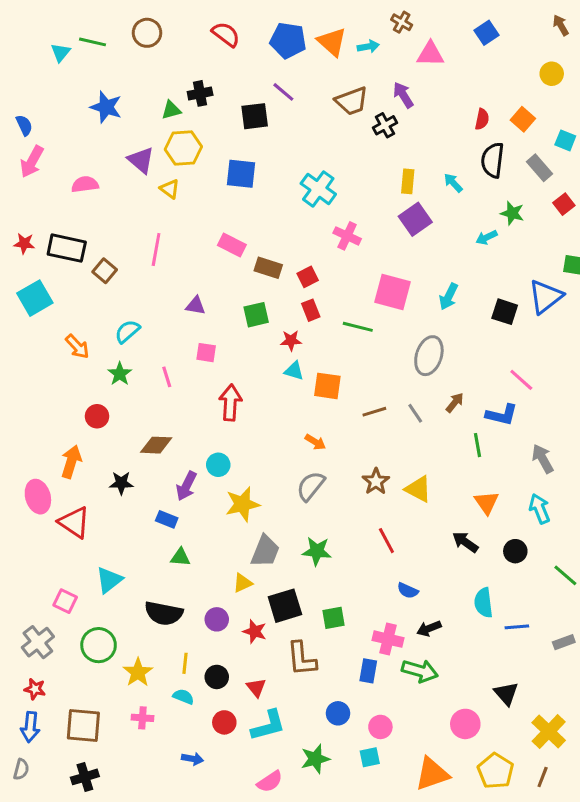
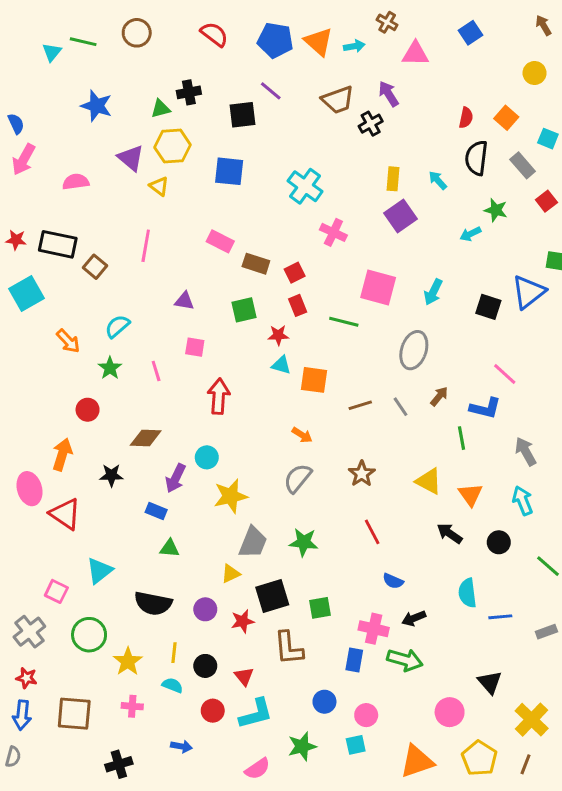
yellow triangle: (418, 489) -> (429, 481), moved
red star: (255, 631) -> (243, 621), turned -30
black cross: (85, 777) -> (119, 764), moved

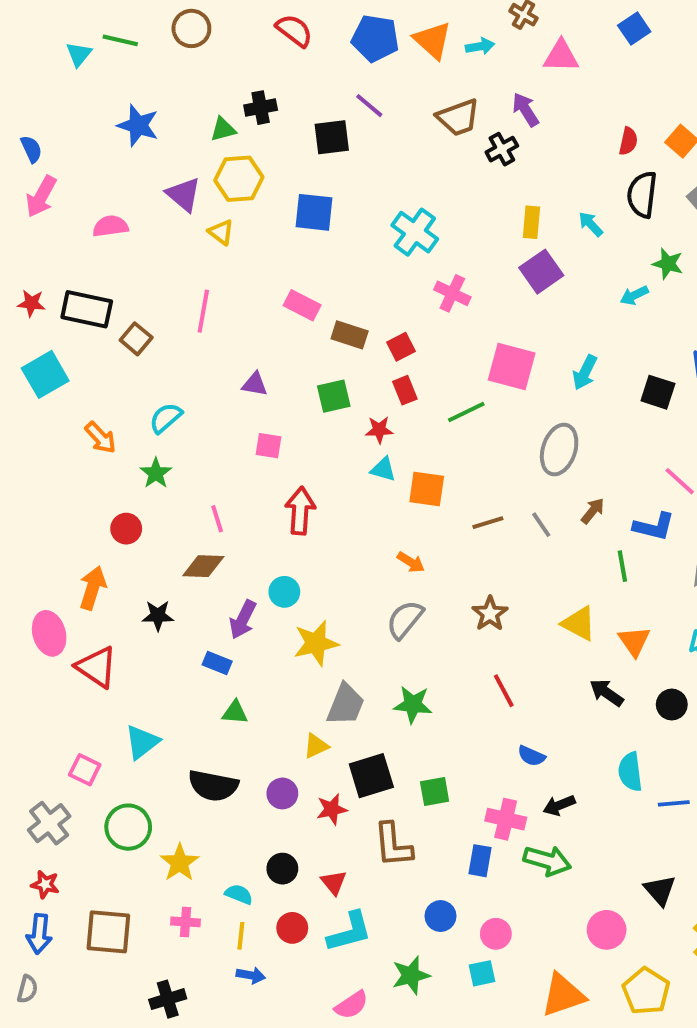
green line: (344, 322) -> (466, 412), turned -40
pink line: (156, 371) -> (217, 519), moved
yellow line: (174, 653) -> (241, 936), moved

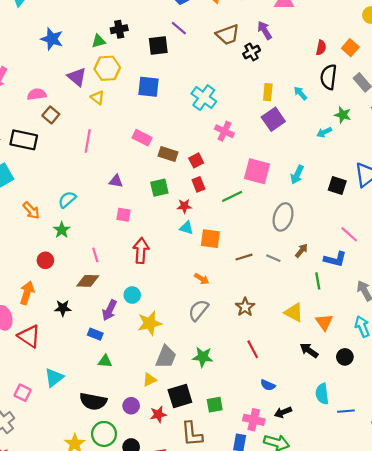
brown square: (136, 339) -> (51, 115), moved
gray line: (541, 525) -> (273, 258), turned -32
green circle: (128, 827) -> (104, 434), moved

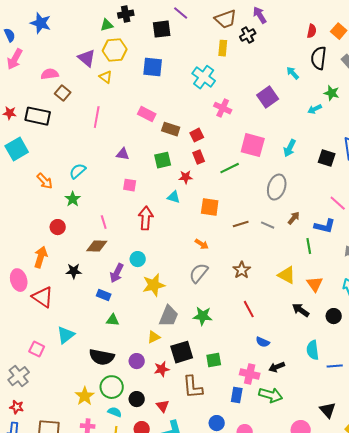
blue star: (52, 39) -> (41, 23), moved
yellow rectangle: (268, 92) -> (223, 48), moved
cyan triangle: (186, 228) -> (174, 197), moved

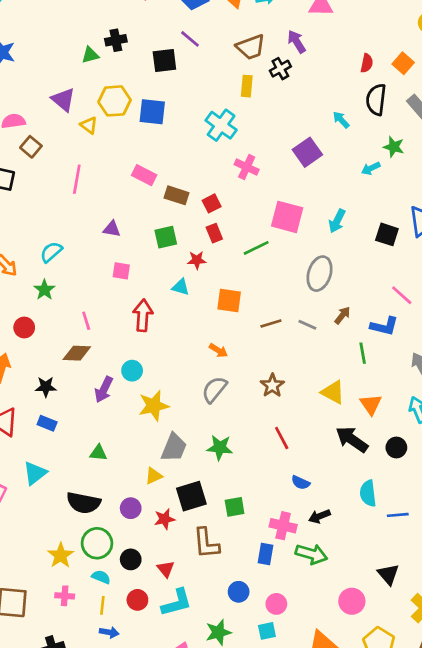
yellow hexagon: (115, 50) -> (115, 101), moved
blue rectangle: (104, 295) -> (47, 423), moved
black arrow: (301, 310) -> (352, 439), size x1.4

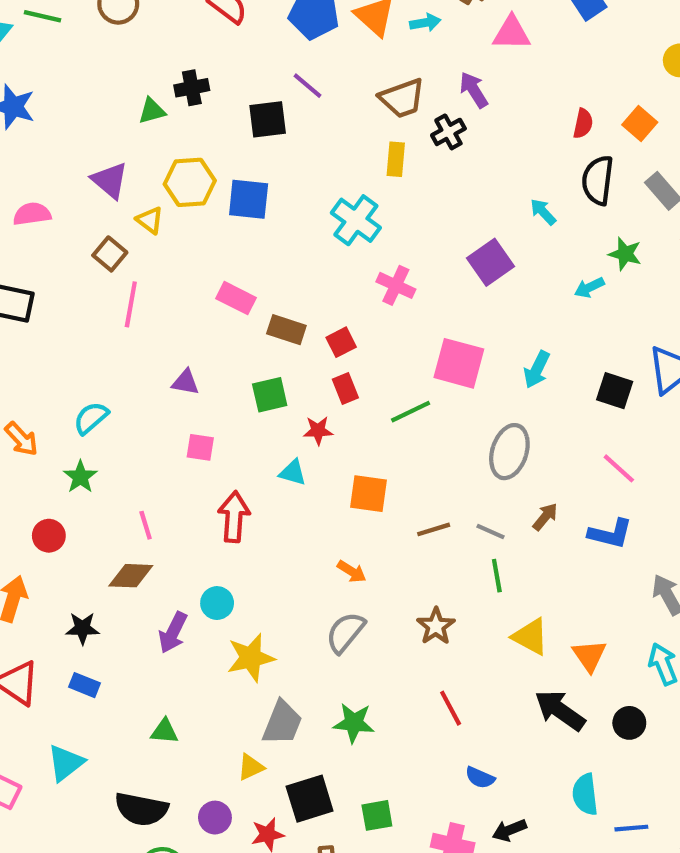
brown square: (31, 147) -> (110, 254), moved
pink line: (402, 295) -> (619, 468), moved
green line: (363, 353) -> (497, 576), moved

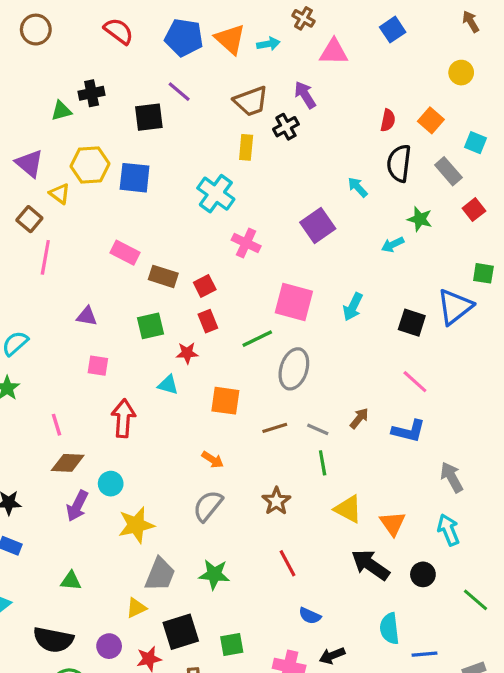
gray ellipse: (509, 452) -> (294, 369), moved
brown diamond: (131, 576) -> (68, 463), moved

